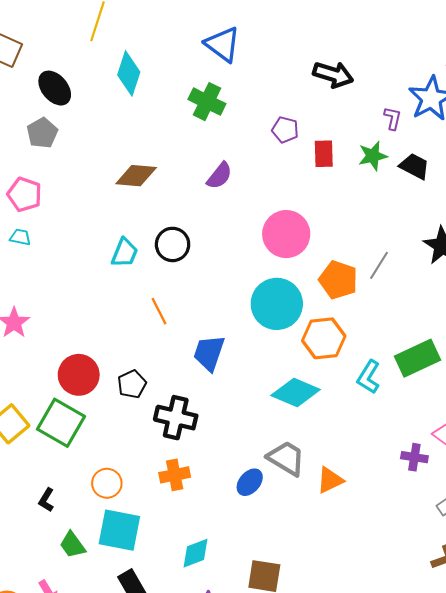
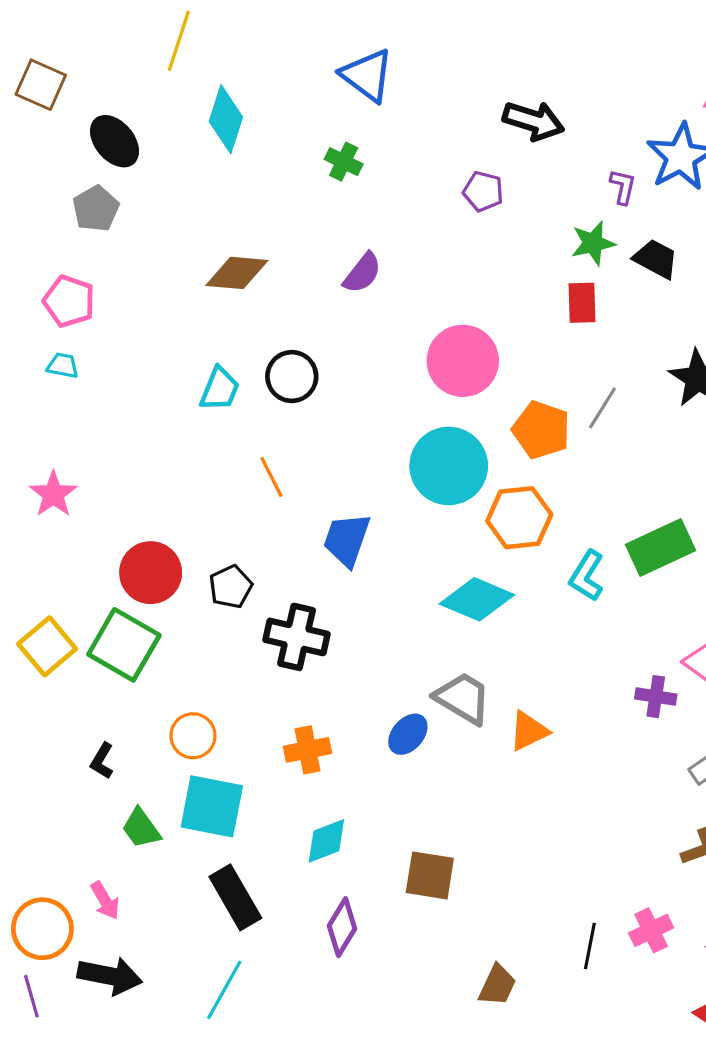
green cross: (207, 102) -> (344, 162), size x0.7
purple pentagon: (285, 130) -> (483, 191), moved
red rectangle: (324, 154) -> (582, 303), moved
orange cross: (175, 475) -> (307, 750), moved

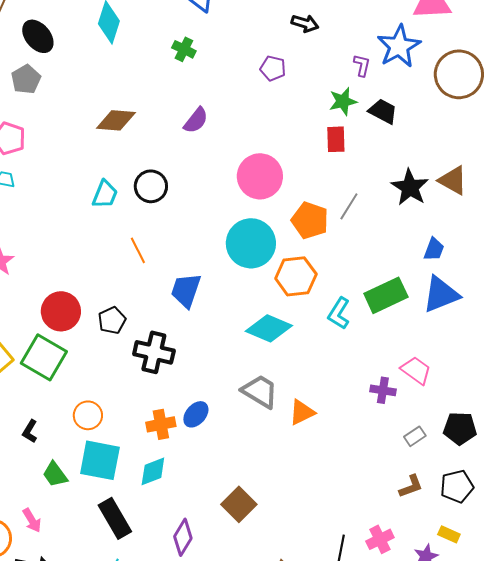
black arrow: (533, 121) -> (305, 23), size x0.7
blue ellipse: (408, 734) -> (196, 414), moved
cyan diamond: (326, 841) -> (153, 471), moved
brown square: (430, 875) -> (239, 504), turned 36

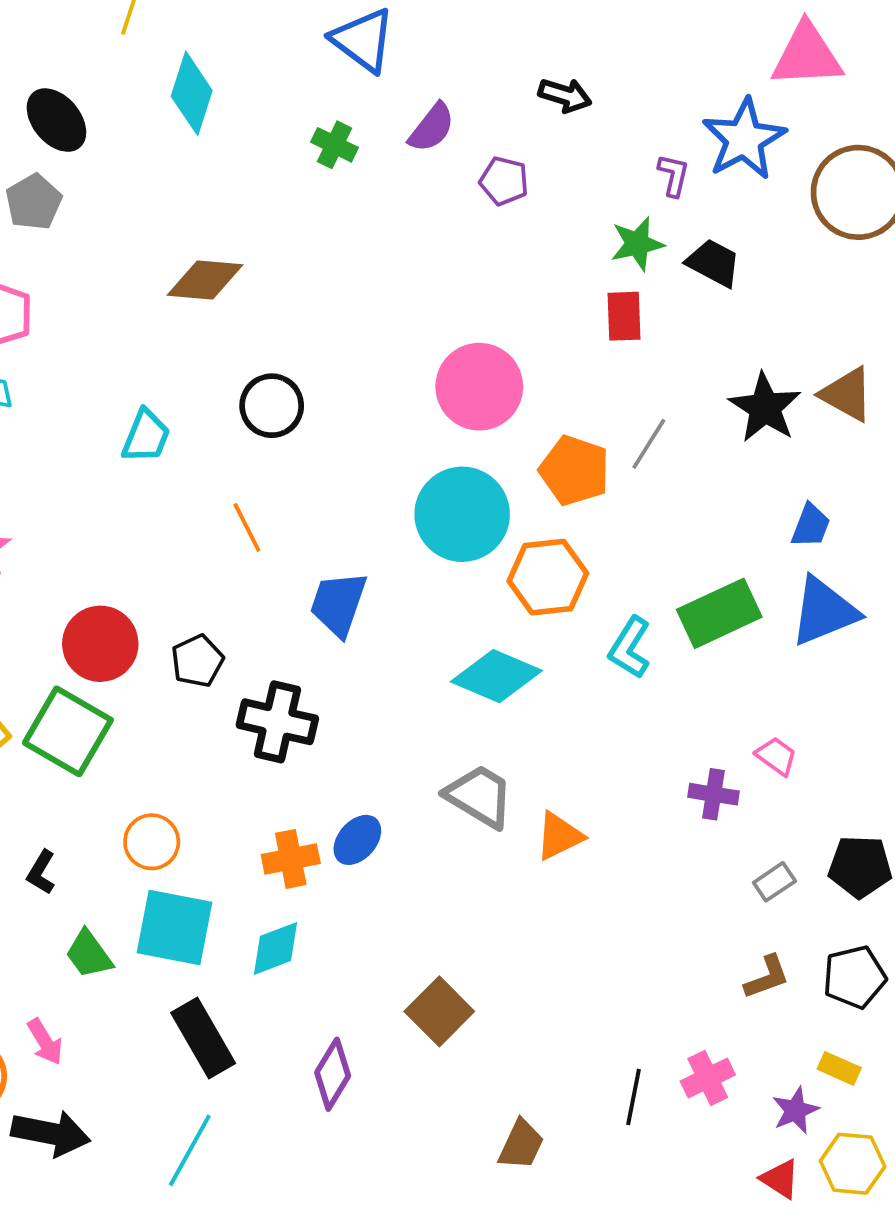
purple semicircle: (196, 120) -> (432, 128), moved
cyan trapezoid: (105, 194) -> (146, 436), moved
pink trapezoid: (416, 370) -> (776, 756), size x0.7

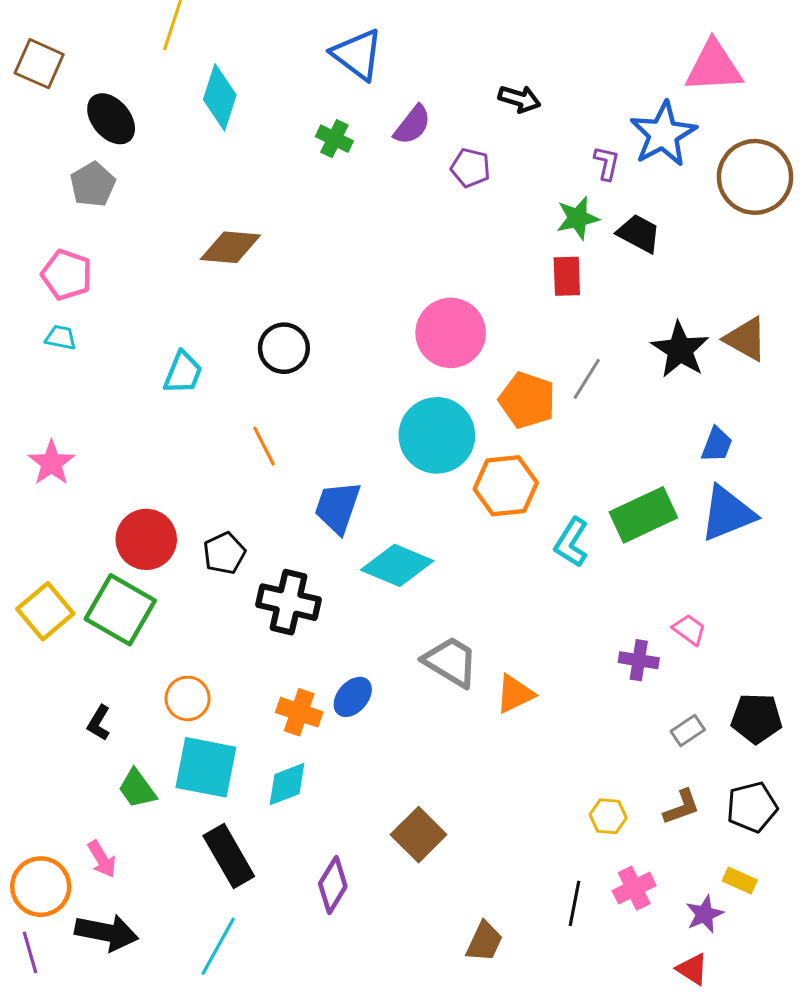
cyan diamond: (496, 676) -> (397, 565), moved
orange cross: (291, 859) -> (299, 712), turned 30
yellow hexagon: (853, 1164) -> (608, 816), moved, size x0.7

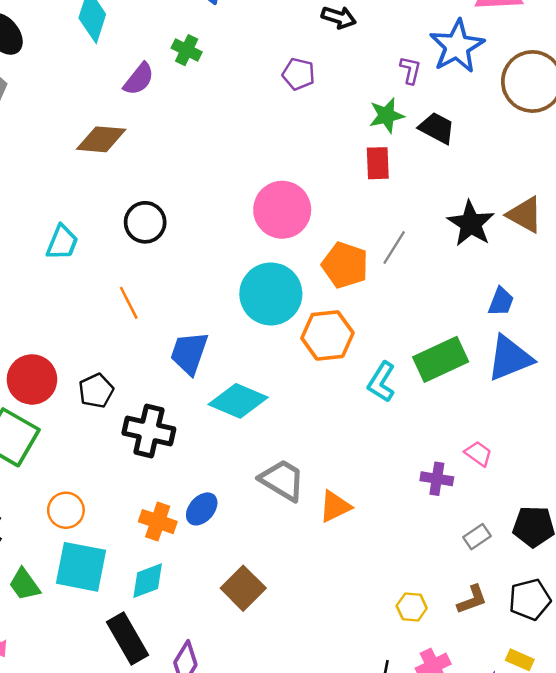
purple semicircle: (412, 125) -> (139, 79), moved
brown square: (419, 835) -> (243, 588), moved
black rectangle: (229, 856) -> (128, 638), moved

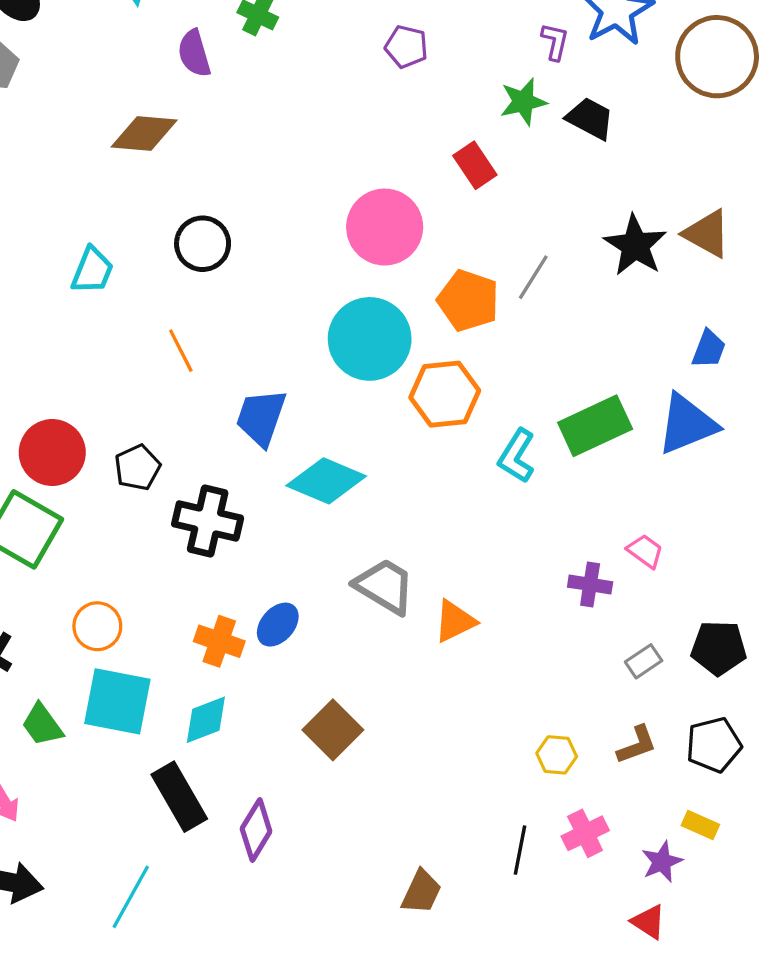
purple semicircle: (139, 79) -> (194, 53), turned 126
red rectangle: (378, 163) -> (475, 165), moved, turned -32
blue trapezoid: (501, 302) -> (709, 349), moved

